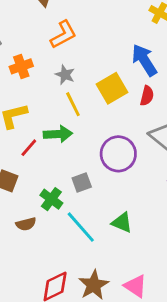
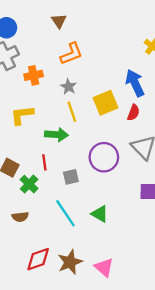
red line: (29, 148) -> (44, 162), moved, turned -56
green cross: (51, 199) -> (29, 184), moved
brown semicircle: (26, 224) -> (20, 217), moved

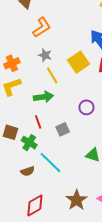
orange cross: (34, 75) -> (12, 63), moved
purple circle: (104, 157) -> (86, 107), size x0.6
cyan line: (65, 213) -> (51, 163), moved
red diamond: (38, 259) -> (35, 205), moved

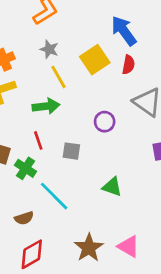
gray square: (63, 129) -> (71, 151), turned 32
brown semicircle: (28, 171) -> (24, 218), moved

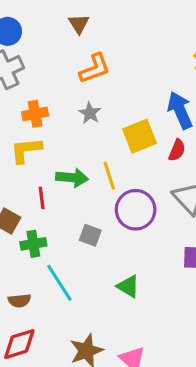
yellow line: (58, 77) -> (109, 176), moved
purple circle: (105, 122) -> (136, 210), size x1.6
red line: (38, 140) -> (42, 198), moved
green cross: (26, 168) -> (33, 244), turned 35

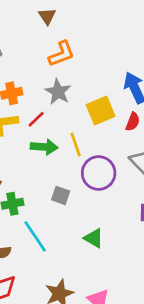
gray star: (90, 113) -> (58, 92), size x1.4
red line: (42, 198) -> (36, 119), moved, turned 54

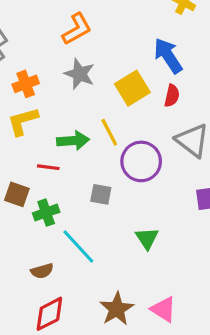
red line: (36, 119) -> (48, 167), moved, turned 60
green triangle: (94, 238) -> (147, 238), turned 35

